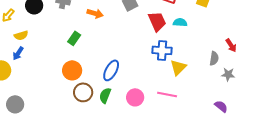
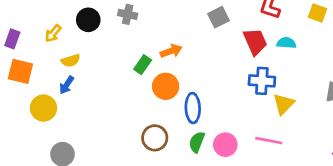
orange arrow: (95, 13) -> (171, 51), moved, turned -35
orange circle: (72, 70) -> (166, 86), moved
blue ellipse: (111, 70) -> (193, 108), turned -30
green semicircle: (105, 95) -> (197, 142), moved

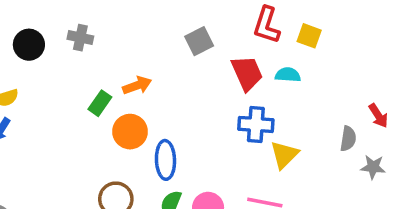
yellow square: (318, 13) -> (309, 36), moved

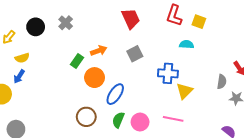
gray cross: (80, 38) -> (66, 23), turned 32
gray square: (199, 41) -> (135, 54), moved
red trapezoid: (247, 73) -> (131, 19), moved
blue ellipse: (165, 160) -> (115, 94), turned 35

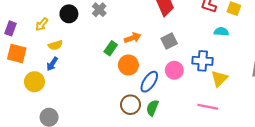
brown circle: (86, 117) -> (130, 105), moved
pink circle: (140, 122) -> (174, 70), moved

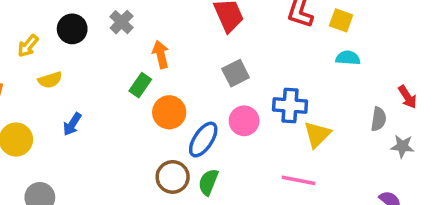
cyan semicircle: (221, 32) -> (348, 58), moved
orange arrow: (133, 38) -> (161, 54), moved, turned -84
blue arrow: (52, 64) -> (72, 124), moved

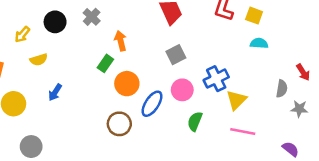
blue cross: (290, 105) -> (216, 79), turned -30
brown circle: (173, 177) -> (119, 124), moved
pink line: (299, 180) -> (243, 131), moved
green semicircle: (208, 182) -> (195, 121), moved

